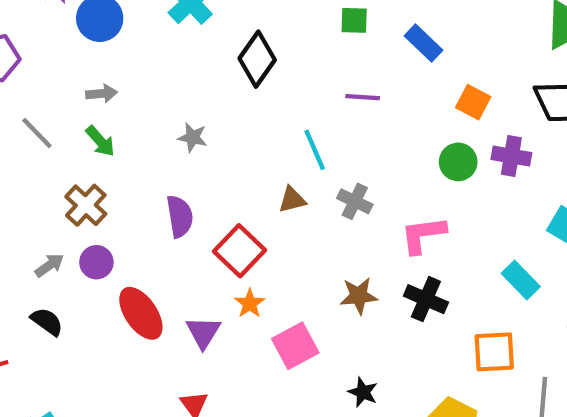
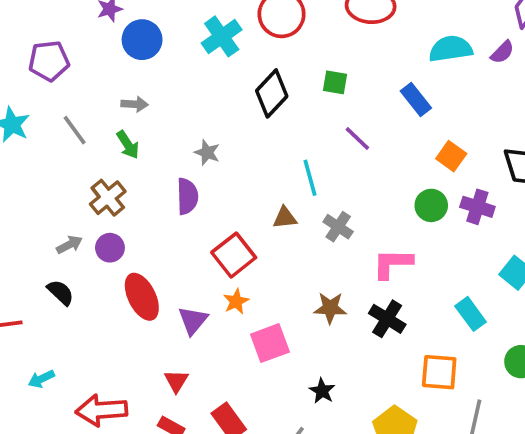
green square: (354, 20) -> (335, 82), moved
purple line: (363, 97) -> (357, 139), turned 32
purple semicircle: (180, 216) -> (187, 196), moved

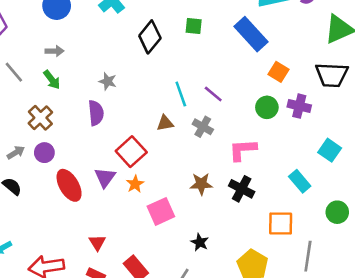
blue rectangle: (416, 100) -> (251, 34), size x1.5
purple line: (357, 139) -> (213, 94), moved
purple triangle: (193, 320) -> (105, 177), moved

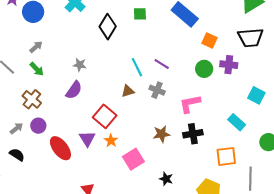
gray arrow: (55, 51) -> (36, 47), turned -32
purple semicircle: (96, 113) -> (74, 90), turned 48
black cross: (242, 189) -> (193, 134), turned -30

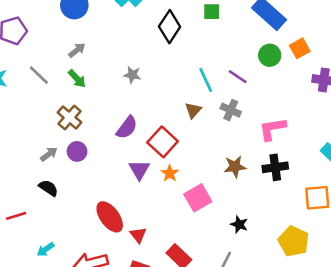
orange square: (209, 41) -> (300, 48), turned 35
green circle: (204, 69) -> (270, 55), moved
purple semicircle: (74, 90) -> (127, 127), moved
brown triangle: (128, 91) -> (193, 110), turned -32
red ellipse: (60, 148) -> (110, 217), moved

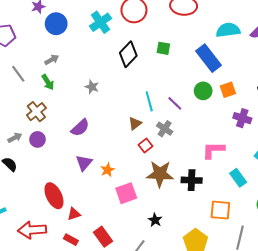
pink L-shape: (272, 129) -> (213, 150), moved
red square: (163, 142) -> (145, 145), moved, size x0.6
brown star: (235, 167) -> (160, 174), size x1.5
red triangle: (138, 235) -> (74, 214), turned 40

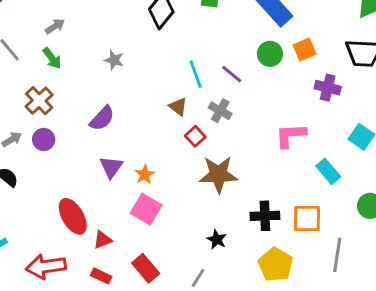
brown triangle: (135, 123) -> (178, 107), turned -40
black cross: (192, 180) -> (265, 216), moved
pink square: (126, 193) -> (146, 209), moved, turned -35

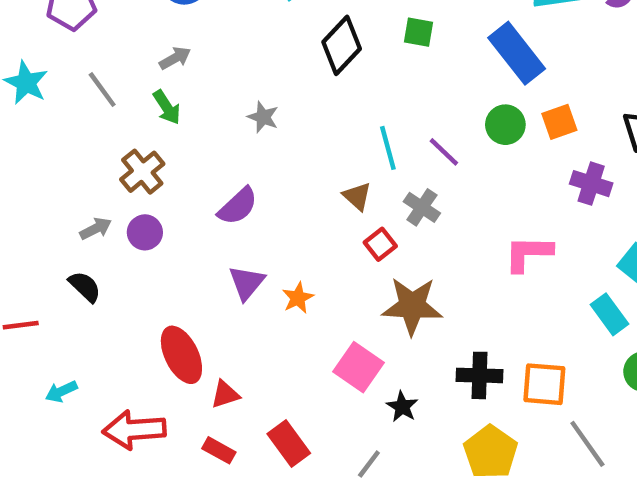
cyan rectangle: (328, 171) -> (609, 314), moved
pink square: (146, 209) -> (359, 367), moved
gray line: (337, 255) -> (587, 444), turned -48

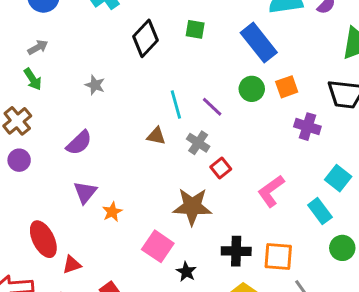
brown triangle: (357, 196) -> (156, 136), turned -30
red square: (380, 244) -> (221, 168), moved
pink L-shape: (528, 253) -> (271, 191), moved, turned -36
orange star: (298, 298) -> (112, 212), moved

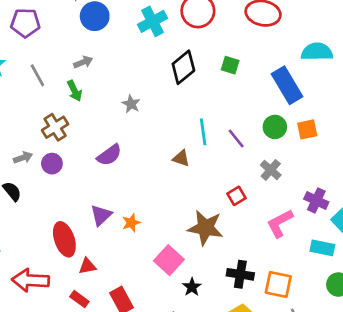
purple cross: (307, 127) -> (316, 200), moved
gray cross: (198, 143) -> (271, 170), moved
purple triangle: (85, 192) -> (101, 215), moved
cyan rectangle: (320, 211) -> (322, 248), turned -50

